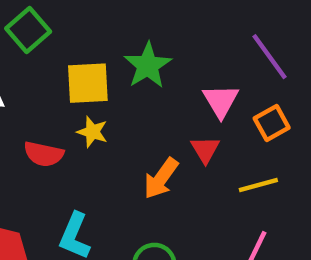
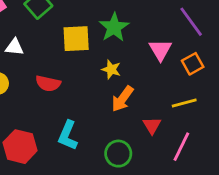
yellow star: (92, 132) -> (111, 69), moved
red triangle: (205, 150) -> (152, 126), moved

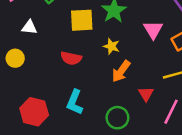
red semicircle: (48, 83) -> (71, 58), moved

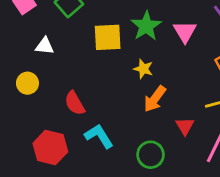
pink triangle: (153, 30) -> (185, 32), moved
red semicircle: (71, 58) -> (75, 103), moved, turned 48
cyan L-shape: (75, 102) -> (99, 136), turned 125

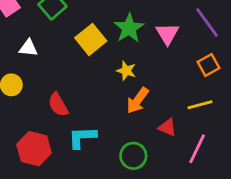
yellow square: (108, 37) -> (91, 39), turned -36
red triangle: (185, 126) -> (167, 127), turned -36
cyan L-shape: (99, 136) -> (82, 137), turned -60

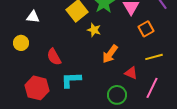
orange square: (208, 65) -> (146, 29), moved
yellow star: (126, 71) -> (94, 30), moved
green circle: (133, 156) -> (117, 95), moved

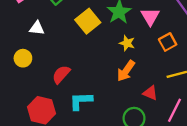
yellow star: (94, 30) -> (127, 43), moved
red semicircle: (54, 57) -> (61, 74), turned 72

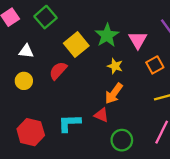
yellow circle: (23, 58) -> (24, 81), moved
red semicircle: (61, 74) -> (58, 71), moved
red triangle: (150, 93) -> (101, 115), moved

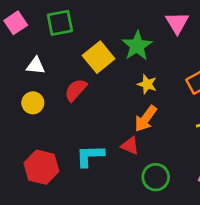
green square: (46, 17) -> (60, 23), turned 30
pink triangle: (138, 40) -> (177, 23), moved

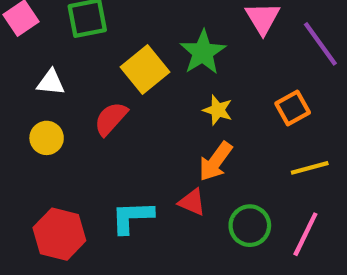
green circle: (156, 177) -> (250, 226), moved

